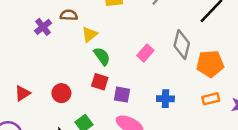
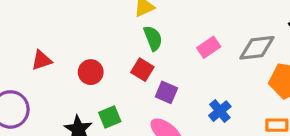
gray diamond: (182, 44) -> (257, 48), turned 56
blue cross: (165, 99) -> (220, 111), turned 35

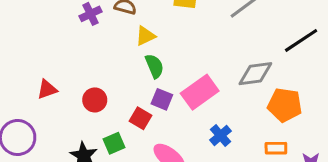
pink rectangle: (209, 47) -> (200, 92), moved, size x1.6
red square: (142, 70) -> (140, 118), moved
purple square: (166, 92) -> (162, 99), moved

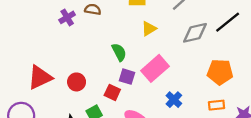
yellow triangle: (145, 36) -> (149, 29), moved
gray diamond: (255, 74) -> (195, 33), moved
red triangle: (47, 89) -> (40, 77), size x1.6

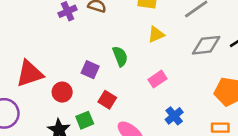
pink rectangle: (155, 68) -> (158, 79), size x0.6
purple square: (127, 77) -> (90, 70), moved
red circle: (77, 82) -> (62, 92), moved

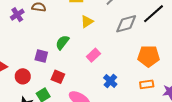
green semicircle: (120, 56) -> (62, 42), turned -112

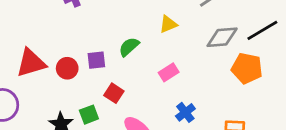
purple square: (41, 56) -> (96, 60), turned -32
orange pentagon: (149, 56) -> (247, 68), moved
red circle: (23, 76) -> (67, 68), moved

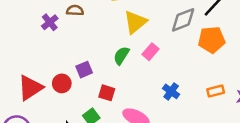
yellow triangle: (168, 24) -> (135, 22), size x1.5
green semicircle: (129, 47) -> (121, 56), moved
pink rectangle: (169, 72) -> (150, 52), moved

